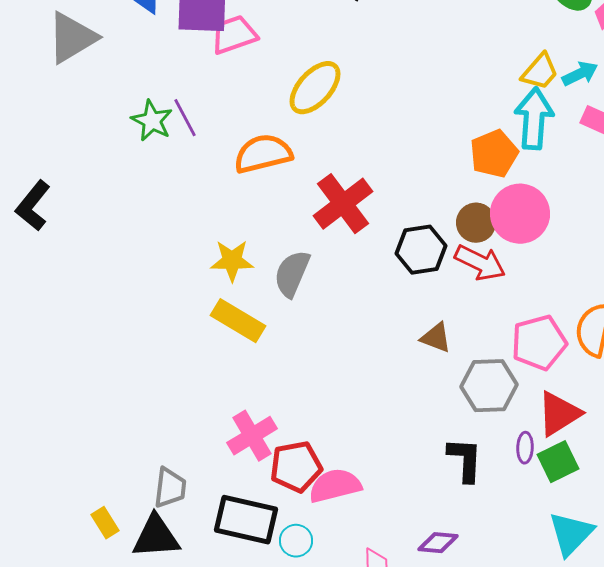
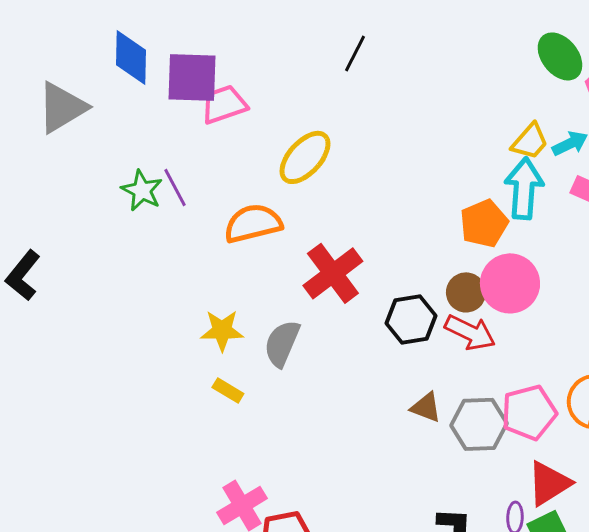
yellow rectangle: (238, 321) -> (228, 390), size x0.6
gray hexagon: (489, 386) -> (479, 424), moved

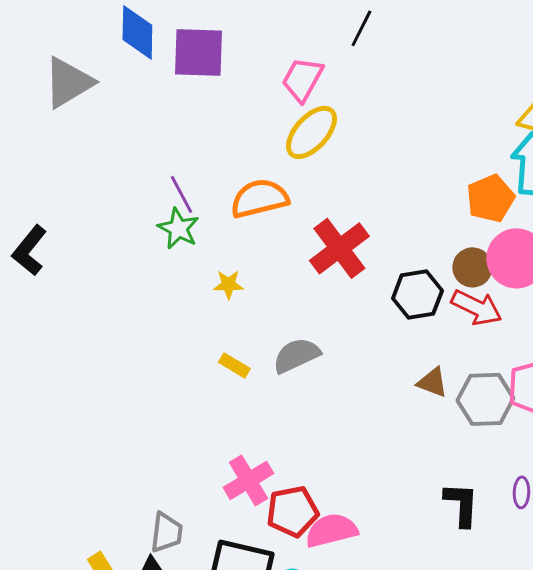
pink trapezoid: (224, 104) -> (302, 79), moved, turned -42
purple line: (175, 187) -> (181, 194), moved
green star: (142, 190) -> (178, 228), moved
yellow star: (222, 330) -> (228, 284), moved, size x0.7
gray semicircle: (282, 343) -> (296, 355), moved, turned 42

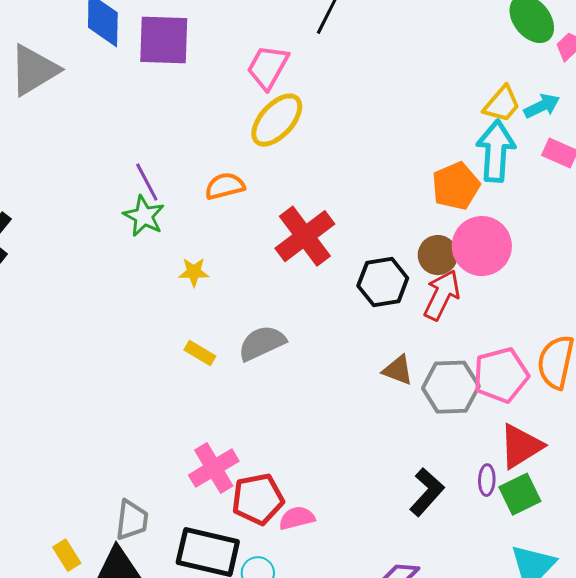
orange semicircle: (259, 198) -> (225, 186), size x0.7
red arrow: (476, 307) -> (442, 295), turned -90
black L-shape: (461, 504) -> (427, 492), turned 39
pink semicircle: (331, 530) -> (297, 518), size x0.7

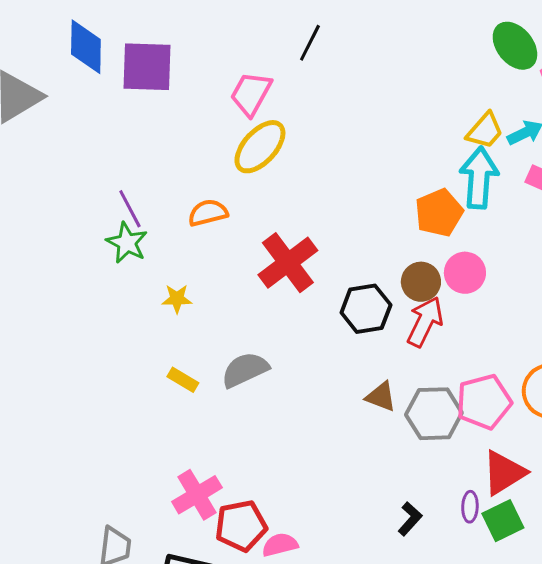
pink circle: (482, 246) -> (465, 273), size x0.7
black L-shape: (427, 492) -> (410, 519), size x0.7

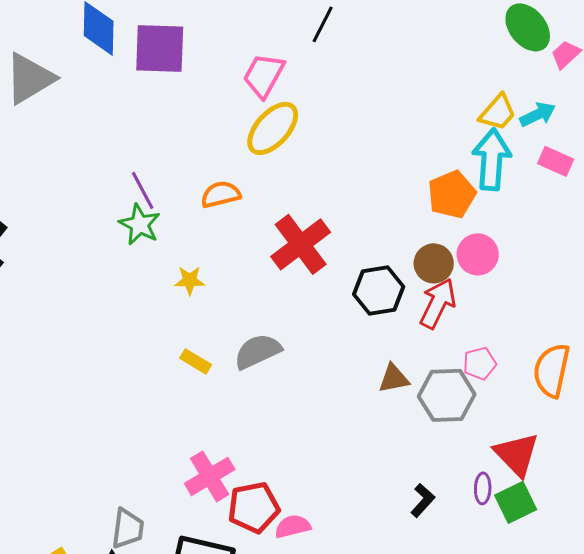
brown triangle: (381, 397) -> (394, 378), turned -32
pink pentagon: (484, 402) -> (480, 363), moved, size x0.6
red triangle: (504, 473) -> (517, 454), turned -42

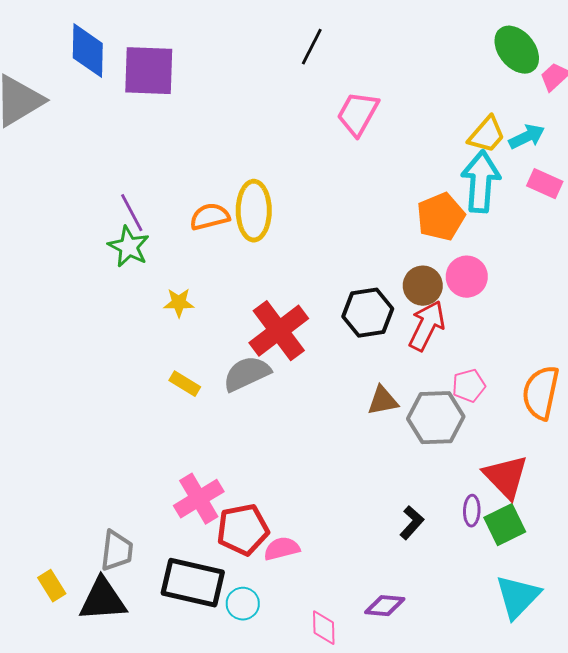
pink trapezoid: (264, 75) -> (358, 114), moved
yellow ellipse: (273, 128) -> (254, 211), moved, turned -42
red cross: (301, 244) -> (279, 331), moved

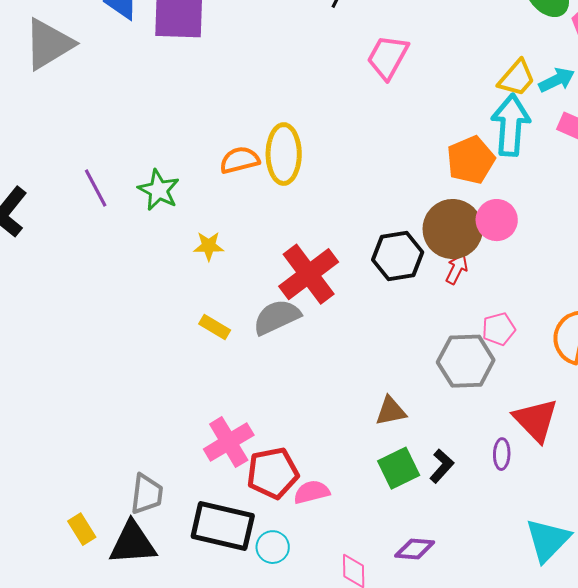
purple line: (132, 213) -> (96, 188), moved
brown circle: (423, 286) -> (453, 229), size x1.5
red arrow: (427, 326) -> (457, 269), size x0.6
brown triangle: (383, 401) -> (391, 411), moved
green square: (505, 525) -> (399, 468), moved

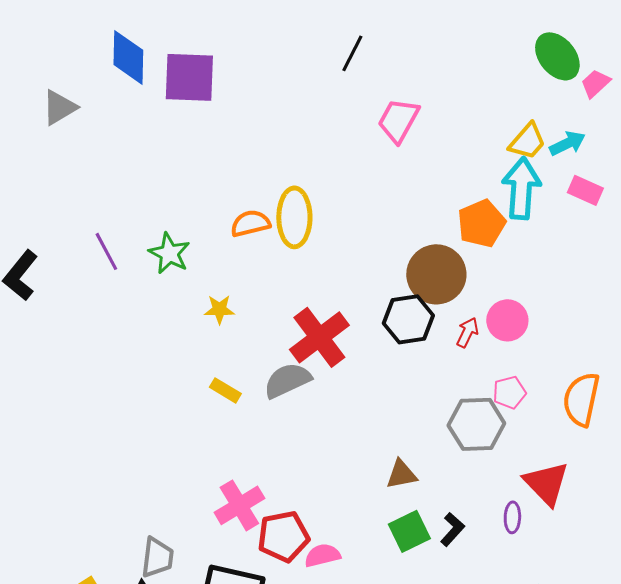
gray triangle: (49, 44) -> (59, 107), size x0.7
pink circle: (497, 220) -> (507, 320), moved
brown circle: (453, 229) -> (436, 274), moved

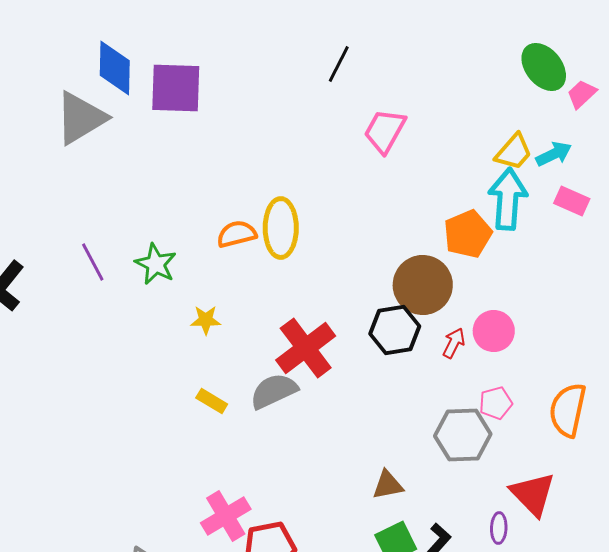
gray triangle: (59, 107) -> (81, 118), moved, size x1.5

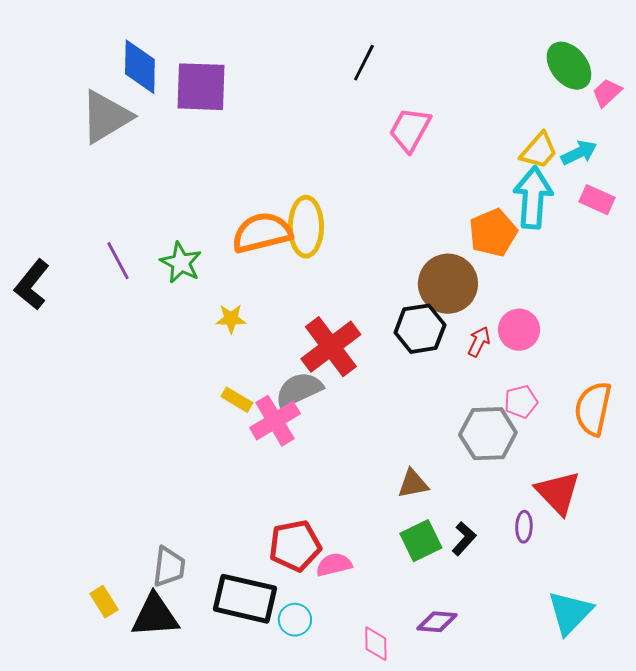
orange semicircle: (237, 234) -> (262, 233), size x1.5
pink cross: (226, 516) -> (275, 421), moved

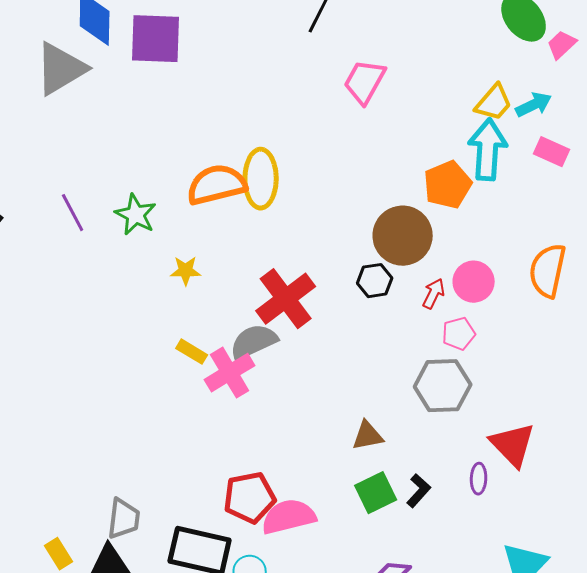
black hexagon: (420, 329) -> (375, 281), size x0.7
pink pentagon: (521, 402) -> (459, 334), moved
orange semicircle: (593, 409) -> (548, 271), moved
pink semicircle: (334, 565) -> (289, 517), size x1.5

